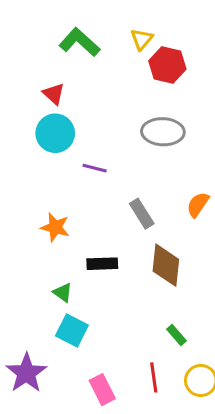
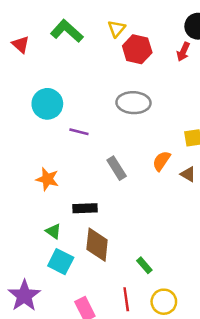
red triangle: (54, 94) -> (21, 44), moved
brown diamond: (166, 265) -> (97, 245), moved

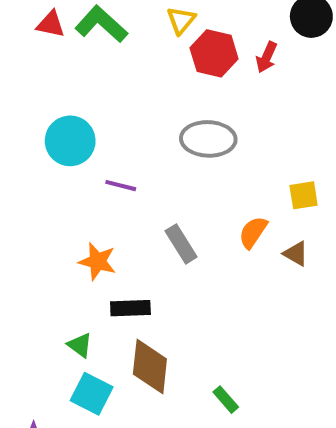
red triangle: (21, 44) -> (51, 24), moved, turned -30
red arrow: (183, 52) -> (267, 57), moved
orange star: (47, 179) -> (97, 261), moved

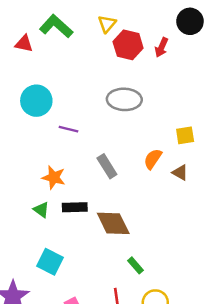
red triangle: (51, 24) -> (24, 44), moved
green triangle: (80, 345) -> (41, 210), moved
brown diamond: (150, 366) -> (113, 223), moved, turned -32

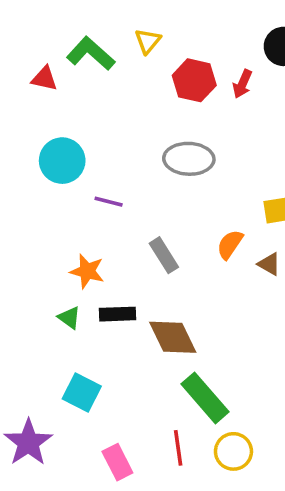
yellow triangle: (107, 24) -> (148, 41), moved
green rectangle: (135, 265) -> (205, 398), size x2.0

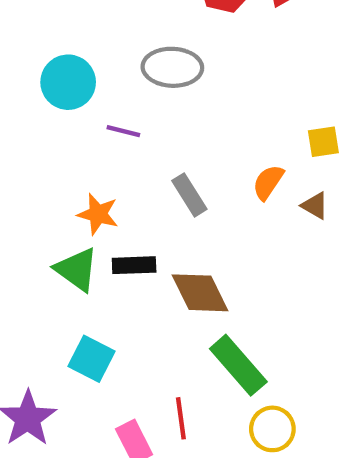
gray ellipse: (189, 159) -> (172, 67), moved
green triangle: (69, 318) -> (77, 269), size x1.6
red line: (178, 448) -> (181, 418), moved

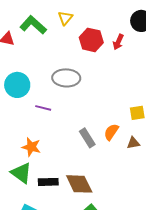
gray rectangle: (189, 195) -> (87, 138), moved
brown triangle: (315, 206) -> (133, 143), turned -40
black rectangle: (134, 265) -> (48, 182), moved

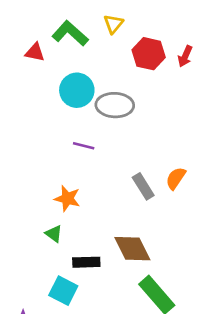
cyan circle: (17, 85) -> (77, 90), moved
green triangle: (21, 173) -> (54, 234), size x0.6
black rectangle: (48, 182) -> (86, 262), moved

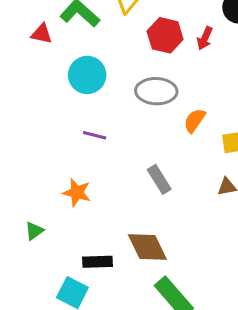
gray ellipse: (115, 105) -> (156, 91), moved
orange semicircle: (176, 178) -> (194, 121), moved
green triangle: (54, 234) -> (34, 231), moved, turned 48

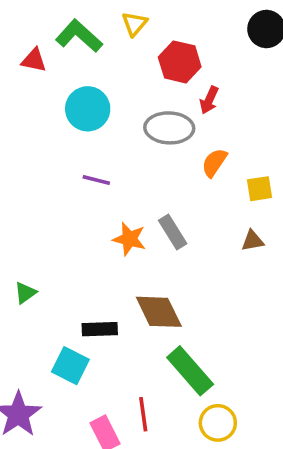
red arrow: (205, 38) -> (209, 100), moved
orange star: (77, 193) -> (129, 239), moved

